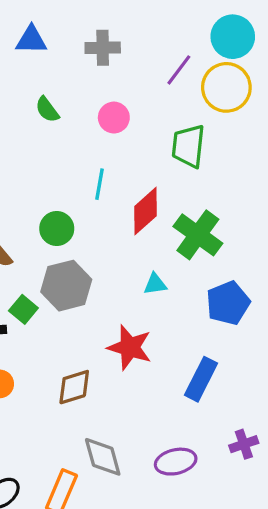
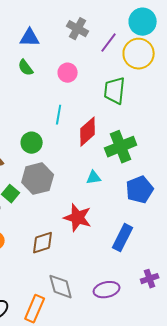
blue triangle: (31, 40) -> (30, 38), moved
gray cross: (103, 48) -> (78, 29), moved, turned 30
green cross: (198, 235) -> (121, 147), turned 32

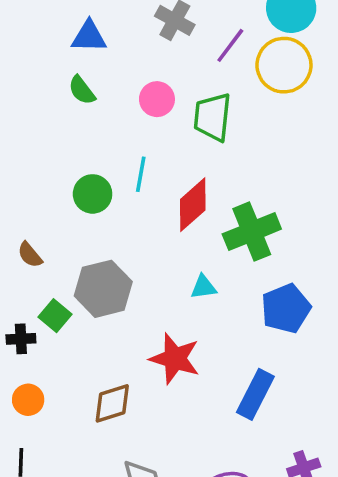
green trapezoid: (115, 91) -> (212, 117), moved
green circle: (32, 143) -> (93, 194), moved

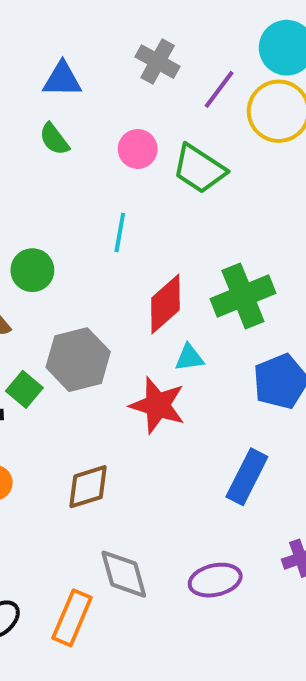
green trapezoid: (212, 117) -> (199, 169), turned -63
green circle: (93, 194) -> (32, 270), moved
red diamond: (193, 205) -> (165, 304), moved
red star: (175, 359) -> (158, 405), moved

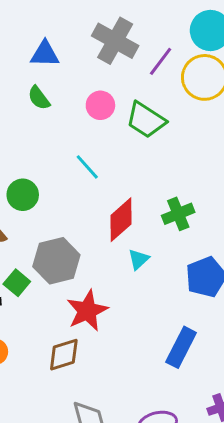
gray cross: (158, 62) -> (115, 41), size x1.4
cyan line: (120, 232) -> (87, 167), turned -52
green cross: (243, 296) -> (178, 214), size x0.7
cyan triangle: (189, 358) -> (139, 259), turned -35
red star: (158, 405) -> (87, 311), moved, turned 30

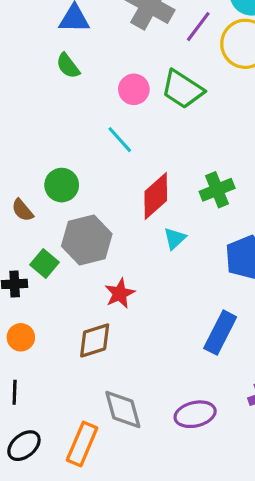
pink circle: (100, 105) -> (134, 89), moved
green circle: (23, 195) -> (62, 185), moved
red star: (87, 311) -> (120, 293), size x0.7

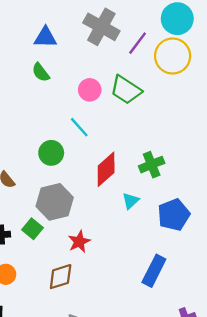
green circle: (62, 185) -> (51, 153), moved
cyan triangle: (175, 238) -> (131, 201), moved
green square: (44, 264) -> (33, 229), moved

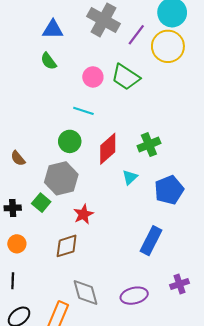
cyan line: (79, 127) -> (83, 111), turned -30
green circle: (51, 153) -> (70, 141), moved

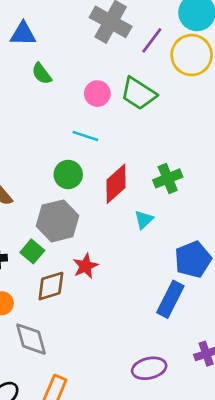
blue triangle: (53, 29) -> (23, 34), moved
blue pentagon: (169, 190) -> (193, 259), moved
brown diamond: (67, 246) -> (51, 286), moved
gray diamond: (86, 292) -> (31, 339), moved

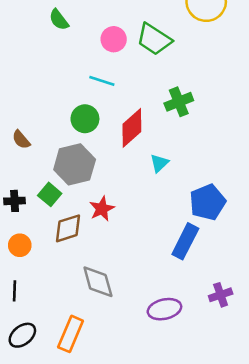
green cross: (168, 178) -> (179, 102), moved
gray diamond: (31, 339) -> (98, 282), moved

